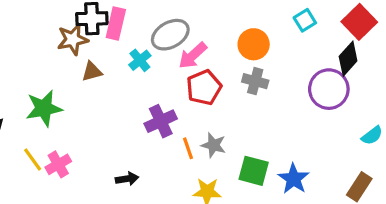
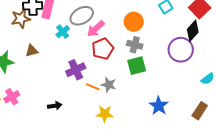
brown triangle: (92, 71) -> (32, 51), moved
orange line: (188, 148) -> (93, 87), turned -48
green square: (254, 171) -> (137, 66), moved, turned -30

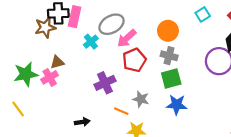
orange line: (93, 87) -> (121, 111), moved
pink cross: (12, 97) -> (50, 77), moved
blue star: (159, 106) -> (177, 105), moved, turned -30

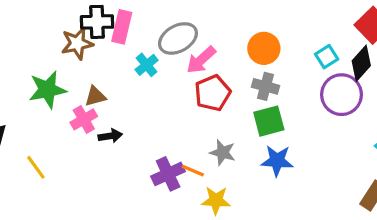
cyan square: (203, 14) -> (327, 57), moved
green star: (26, 74) -> (47, 90), moved
purple cross: (105, 83) -> (168, 174), moved
black arrow: (82, 122) -> (110, 136), moved

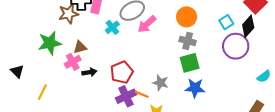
red pentagon: (213, 93) -> (122, 72), moved
yellow line: (36, 167) -> (42, 92), turned 63

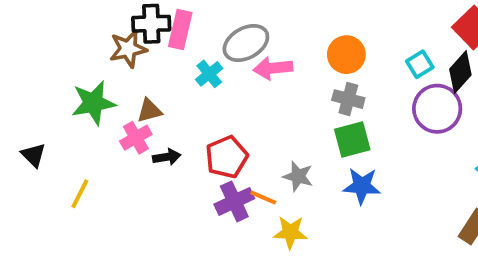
pink arrow: (147, 24) -> (273, 68), turned 36

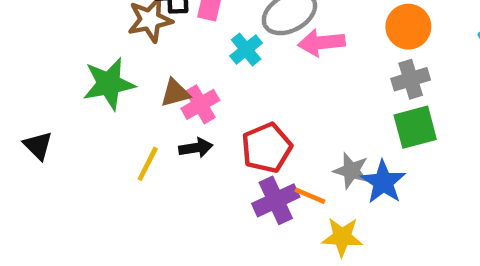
gray cross: (348, 99) -> (411, 79), turned -32
pink cross: (136, 138) -> (200, 104), moved
blue star: (362, 186) -> (383, 182), moved, turned 30
yellow line: (80, 194) -> (148, 164), moved

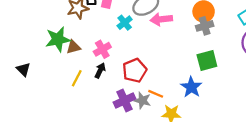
gray cross: (411, 79) -> (205, 26), moved
brown triangle: (175, 93) -> (73, 47), moved
black arrow: (196, 148) -> (100, 70), turned -56
gray star: (351, 171) -> (142, 100), moved
purple cross: (276, 200) -> (125, 100), moved

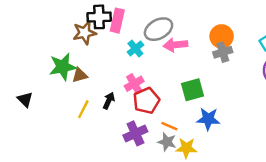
pink cross: (102, 49) -> (134, 84), moved
green square: (207, 60) -> (192, 90), moved
blue star: (191, 87) -> (208, 119), turned -30
gray star: (142, 100) -> (167, 142), moved

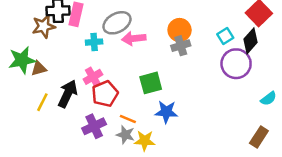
cyan cross: (135, 49) -> (94, 42), turned 35
black arrow: (109, 101) -> (68, 94), size x1.6

